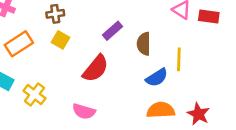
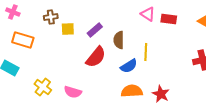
yellow square: (60, 40) -> (68, 29), moved, turned -32
orange rectangle: (19, 44) -> (23, 40), turned 50
red semicircle: (96, 68) -> (96, 57), moved
yellow cross: (34, 95) -> (43, 87), moved

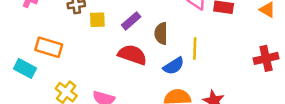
orange rectangle: (23, 40) -> (49, 47), moved
red semicircle: (96, 57) -> (132, 55), turned -110

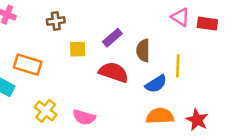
yellow square: (97, 20) -> (78, 49), moved

